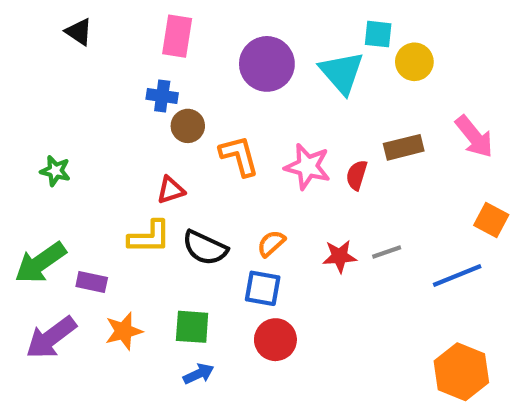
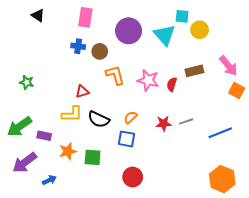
brown circle: (188, 126) -> (100, 51), moved
orange square: (491, 220) -> (237, 91), moved
orange star: (124, 331) -> (68, 151), moved
red circle: (275, 340) -> (133, 177), moved
blue arrow: (199, 374) -> (49, 180), moved

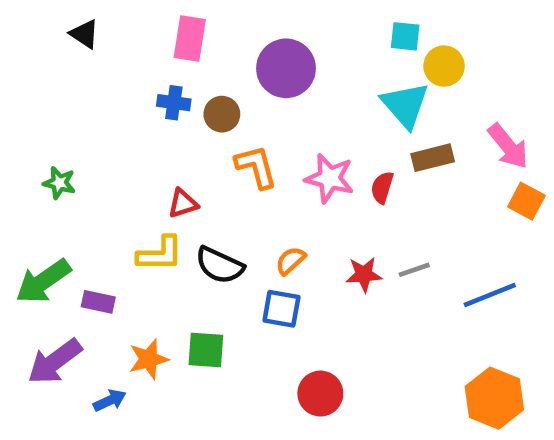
cyan triangle: (165, 35) -> (405, 105), moved
orange star: (68, 151) -> (149, 359), moved
red circle: (133, 177) -> (320, 394), moved

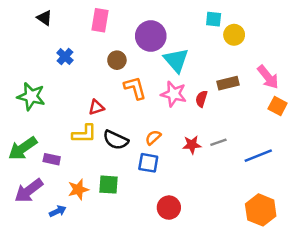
blue cross: (174, 103) -> (65, 57), moved, turned 35
cyan triangle: (405, 105) -> (176, 60), moved
green star: (59, 183) -> (31, 96), size x1.6

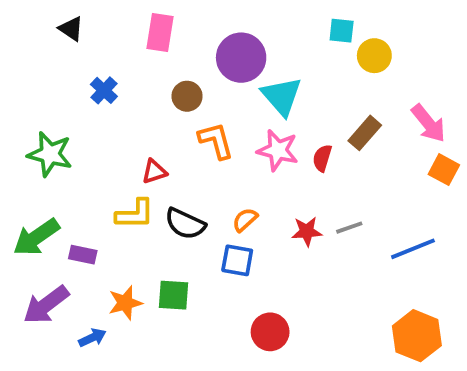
brown rectangle: (228, 83) -> (365, 133), turned -35

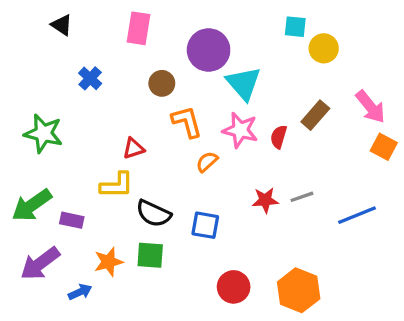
orange semicircle: (245, 220) -> (207, 162), moved
black semicircle: (185, 224) -> (153, 214), moved
orange hexagon: (417, 336) -> (299, 290), moved

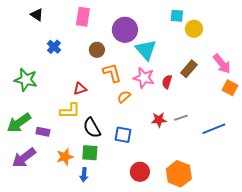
black semicircle: (153, 214) -> (92, 128), turned 35
blue arrow: (80, 292) -> (84, 175), moved, turned 120

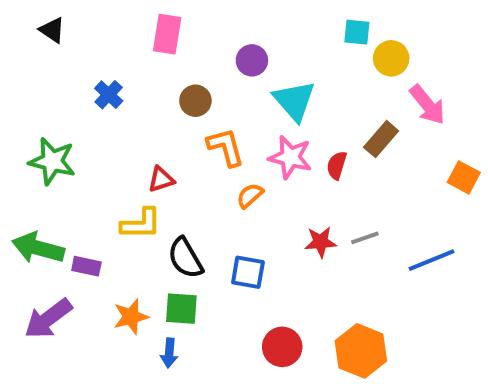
black triangle: (37, 15) -> (52, 30), moved
purple circle: (125, 30) -> (252, 60), size x0.6
pink arrow: (222, 64) -> (427, 105), moved
green arrow: (19, 123) -> (38, 248), turned 50

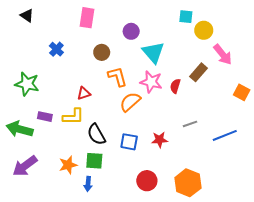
orange semicircle: (250, 196) -> (130, 102), size x1.5
red star: (321, 242) -> (160, 140), moved
purple rectangle: (86, 266) -> (45, 117), moved

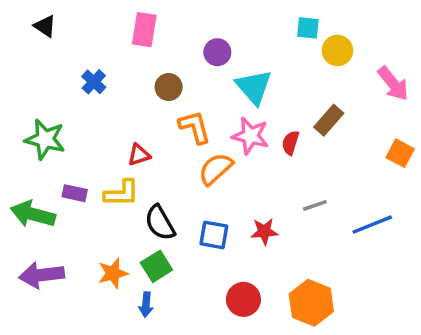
pink arrow: (223, 54) -> (393, 84), moved
green square: (94, 161) -> (156, 266), turned -36
purple arrow: (25, 166) -> (42, 275), turned 30

